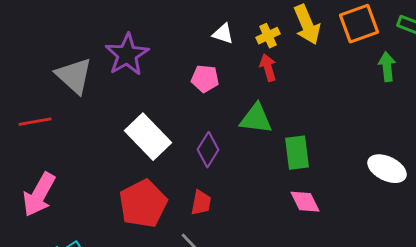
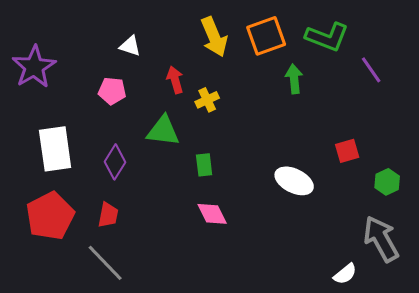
yellow cross: (268, 36) -> (207, 100), moved
white rectangle: (148, 137) -> (55, 149), turned 36
green rectangle: (297, 153) -> (204, 165), size x0.7

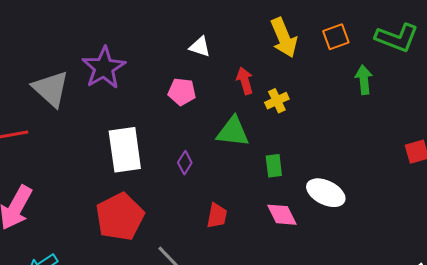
orange square: (266, 36) -> (336, 37), size x0.7
purple diamond: (115, 162) -> (185, 163), size x0.7
white ellipse: (294, 181) -> (326, 193), moved
red trapezoid: (108, 215) -> (217, 216), moved

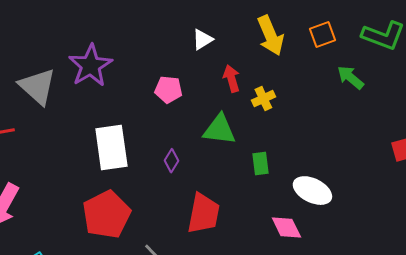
white triangle: (200, 47) -> (202, 40), moved, turned -50
green arrow: (364, 80) -> (350, 78), turned -44
pink diamond: (282, 215) -> (286, 228), moved
red trapezoid: (217, 216) -> (203, 214), size x1.6

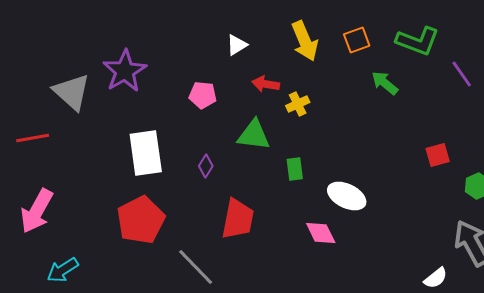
red arrow: (231, 79) -> (266, 84), turned -64

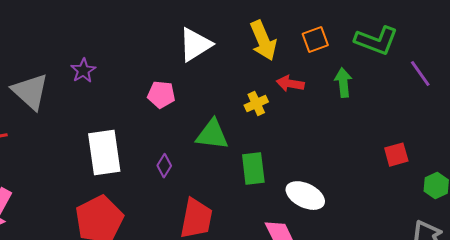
white triangle: (237, 45) -> (195, 45), size x1.6
purple star: (125, 71) -> (83, 71), size x0.6
green arrow: (385, 83) -> (343, 83), turned 44
red arrow: (266, 84) -> (290, 84), moved
green rectangle: (295, 169) -> (253, 169), size x1.4

